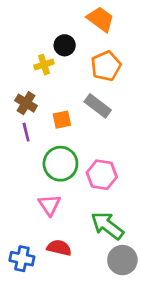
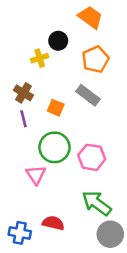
orange square: (62, 120) -> (56, 108), turned 35
pink triangle: (49, 205) -> (36, 175), moved

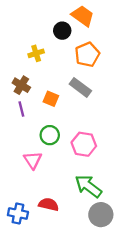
black circle: (58, 41) -> (62, 31), moved
green circle: (54, 147) -> (50, 135), size x0.7

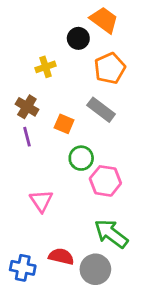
green circle: (50, 135) -> (81, 158), moved
gray circle: (101, 215) -> (95, 269), moved

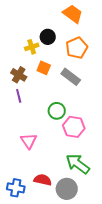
black circle: (78, 38) -> (48, 37), moved
orange square: (64, 124) -> (44, 68), moved

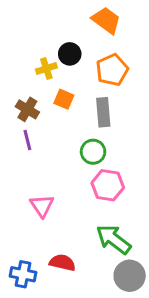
gray rectangle: (71, 77) -> (103, 112), turned 48
green circle: (57, 111) -> (93, 152), moved
gray circle: (67, 189) -> (130, 276), moved

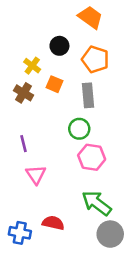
yellow cross: (46, 68) -> (32, 66), moved, turned -35
orange pentagon: (112, 70) -> (95, 59), turned -30
purple line: (27, 140) -> (24, 144), moved

